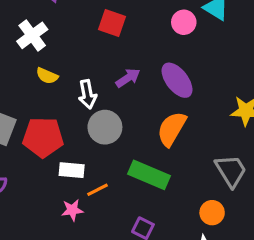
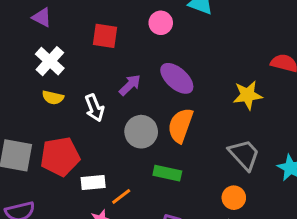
pink circle: (184, 22) -> (161, 23), moved
white cross: (32, 35) -> (50, 61), moved
gray circle: (105, 127) -> (141, 132), moved
green rectangle: (149, 175) -> (167, 173), size x0.7

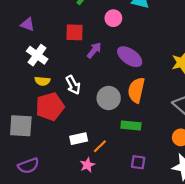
purple arrow: (130, 85) -> (94, 50), moved
red pentagon: (60, 157) -> (50, 107), moved

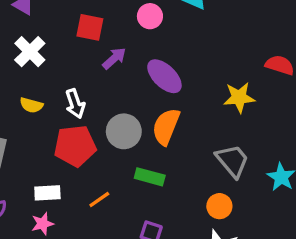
yellow semicircle: (42, 81) -> (31, 105), moved
red pentagon: (50, 107) -> (75, 146), moved
white rectangle: (79, 139) -> (47, 193), moved
pink star: (87, 165) -> (43, 224), moved

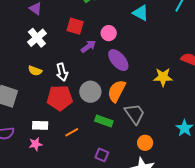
pink circle: (150, 16) -> (109, 33), moved
gray trapezoid: (232, 161) -> (135, 114), moved

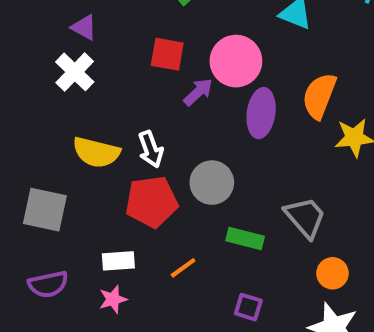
pink circle: (109, 33) -> (236, 61), size x1.6
white cross: (37, 38) -> (75, 72), moved
purple ellipse: (118, 60) -> (261, 113), turned 55
yellow semicircle: (35, 71) -> (96, 152), size x1.6
orange semicircle: (117, 91) -> (319, 96), moved

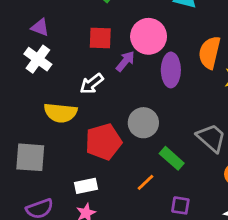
white arrow: (151, 149) -> (92, 84), moved, turned 80
green rectangle: (245, 238) -> (172, 158), turned 35
orange line: (183, 268) -> (145, 182), moved

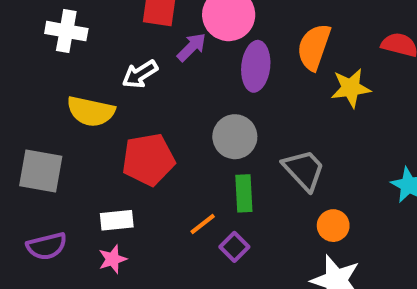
white cross: (38, 59) -> (66, 31), turned -32
gray circle: (143, 123) -> (235, 137), moved
green rectangle: (172, 158) -> (244, 193), turned 40
purple square: (180, 205) -> (234, 247), moved, turned 30

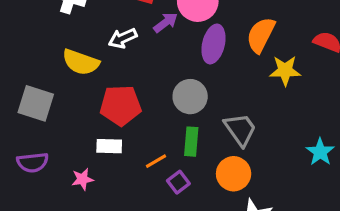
white rectangle: (117, 220) -> (109, 146), moved
orange circle: (333, 226) -> (234, 174), moved, size x1.4

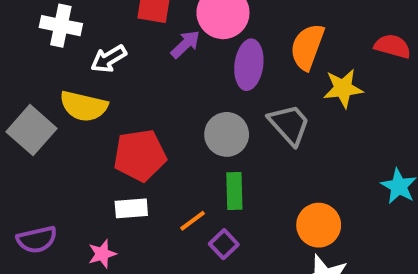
white arrow: (123, 38) -> (109, 59), moved
gray square: (36, 103) -> (31, 130), moved, turned 30
gray trapezoid: (240, 129) -> (289, 124), moved
orange circle: (234, 174) -> (319, 225), moved

